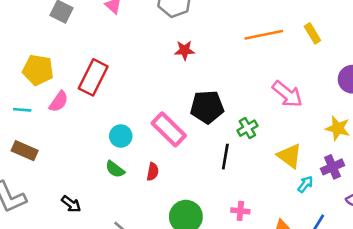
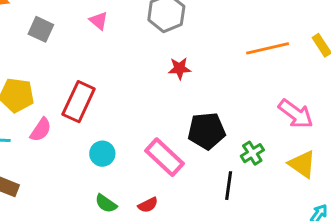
cyan circle: (121, 136) -> (102, 154), moved
yellow triangle: (290, 156) -> (302, 164), moved
red semicircle: (153, 172) -> (148, 205), turned 54

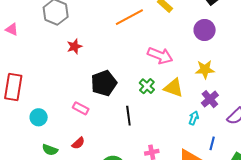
green cross: (252, 153) -> (147, 86), moved
pink rectangle: (165, 157) -> (81, 108), size x0.6

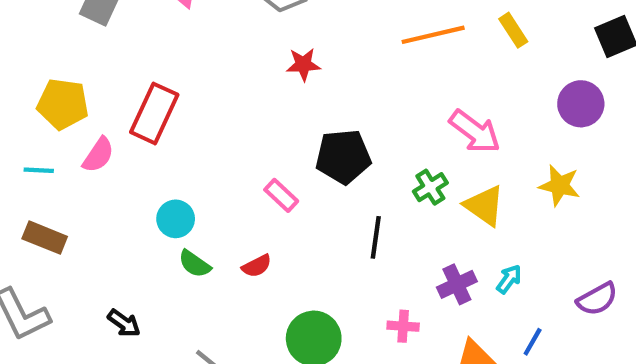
purple cross: (210, 99) -> (457, 284), moved
cyan circle: (39, 117) -> (176, 219), moved

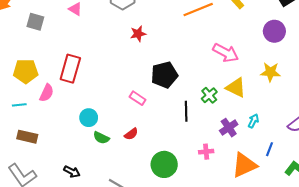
green cross: (430, 187) -> (209, 95), moved

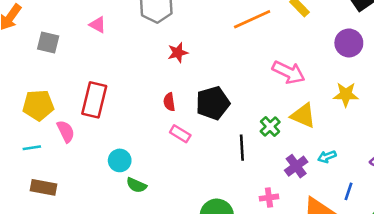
pink semicircle: (47, 93) -> (66, 131), turned -48
cyan arrow: (253, 121) -> (327, 157), turned -136
red semicircle: (131, 134) -> (169, 102), moved, turned 120

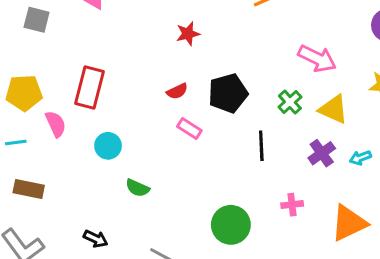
red semicircle: (169, 102) -> (177, 91), turned -108
green cross: (270, 127) -> (290, 102), moved
cyan circle: (120, 160) -> (108, 146), moved
purple cross: (296, 166) -> (322, 153), moved

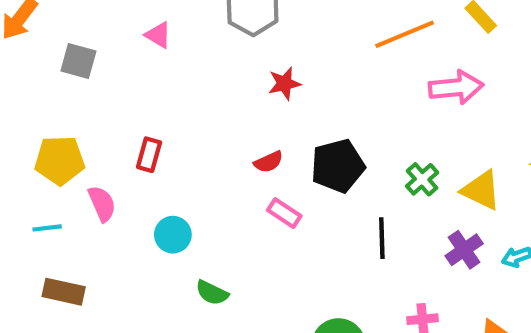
pink arrow: (317, 58) -> (456, 87), moved, turned -33
red rectangle: (90, 88) -> (149, 155), size x0.6

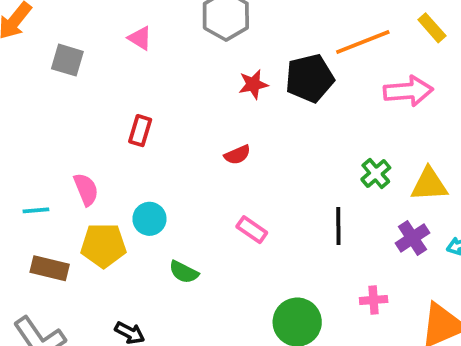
red rectangle: (149, 155) -> (140, 131), moved
yellow pentagon: (60, 160) -> (103, 245), moved
black pentagon: (338, 166) -> (310, 78), moved
yellow triangle: (481, 190) -> (429, 184), turned -30
pink rectangle: (284, 213) -> (252, 230), moved

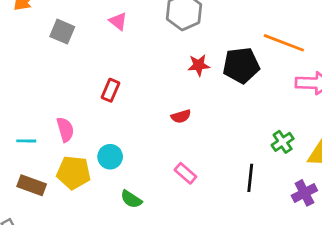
orange line: (363, 42) -> (284, 43), turned 36

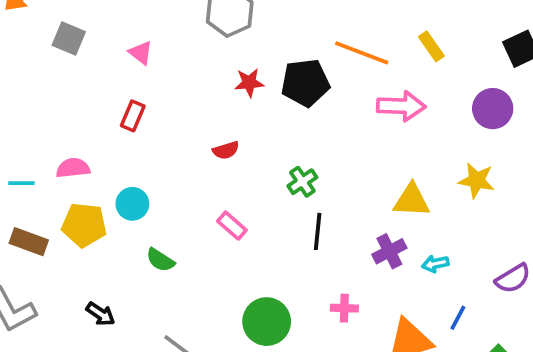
pink triangle: (118, 21) -> (141, 53), moved
pink semicircle: (65, 130) -> (73, 168), turned -80
green cross: (283, 142) -> (302, 182), moved

